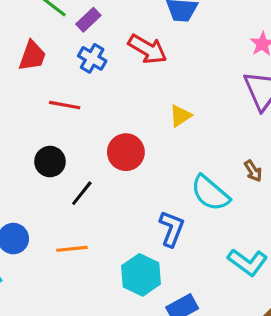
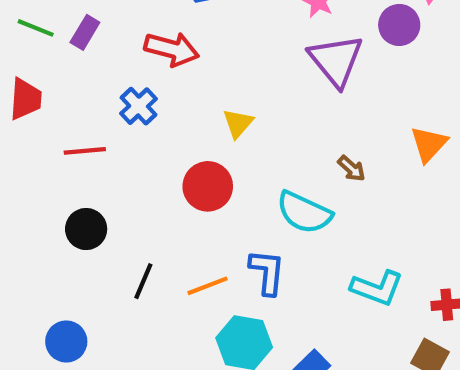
blue cross: (92, 58) -> (139, 106), moved, turned 32
red circle: (126, 152) -> (208, 186), moved
black line: (82, 193) -> (143, 281), moved
orange line: (72, 249) -> (207, 286), moved

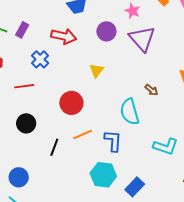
purple circle: (399, 25) -> (106, 31), moved
blue cross: (139, 106) -> (40, 59), moved
red circle: (208, 186) -> (71, 103), moved
cyan semicircle: (304, 212) -> (130, 112), turned 52
orange line: (207, 286) -> (83, 135), moved

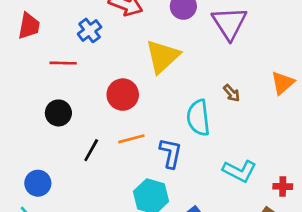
yellow triangle: (97, 70) -> (163, 56), size x1.8

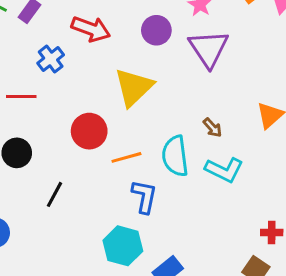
orange line: (131, 139) -> (126, 157), moved
cyan L-shape: (239, 171) -> (224, 170), moved

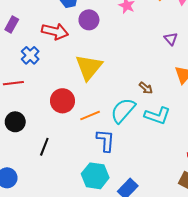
purple circle: (156, 30) -> (89, 20), moved
purple triangle: (209, 49) -> (171, 39), moved, size x0.5
cyan semicircle: (175, 156) -> (123, 110), turned 56

